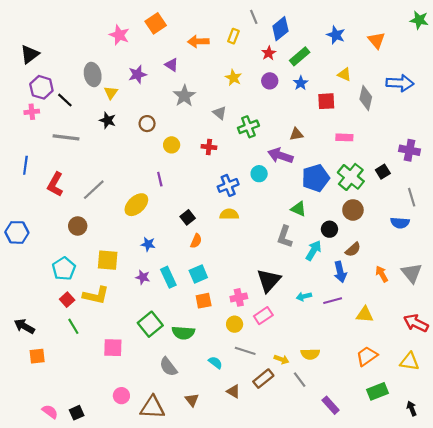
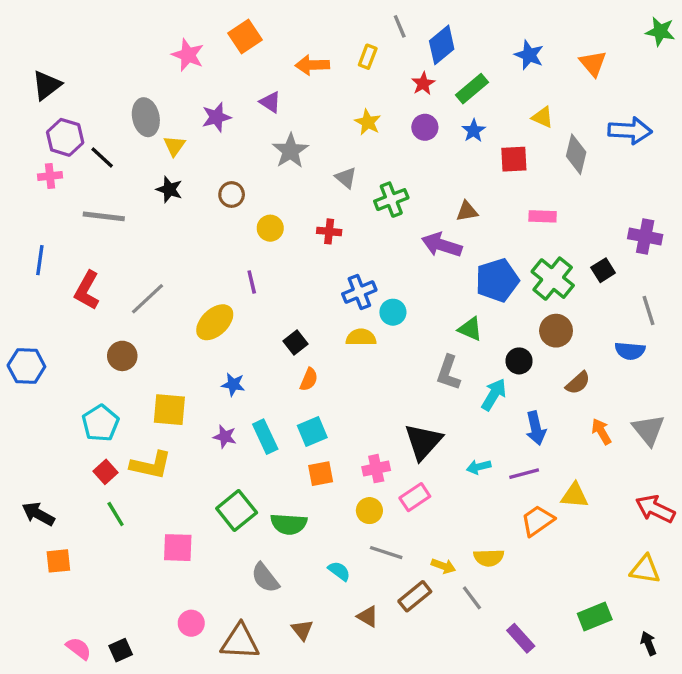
cyan circle: (259, 174) -> (393, 312), moved
brown semicircle: (353, 249) -> (578, 383), moved
orange trapezoid: (367, 356) -> (538, 521), moved

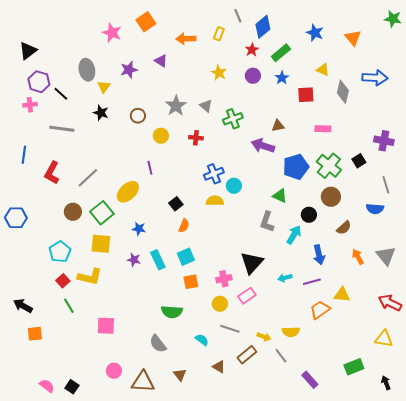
gray star: (290, 151) -> (176, 106), moved
green square: (237, 511) -> (102, 213), moved
black square: (121, 650) -> (72, 387), turned -32

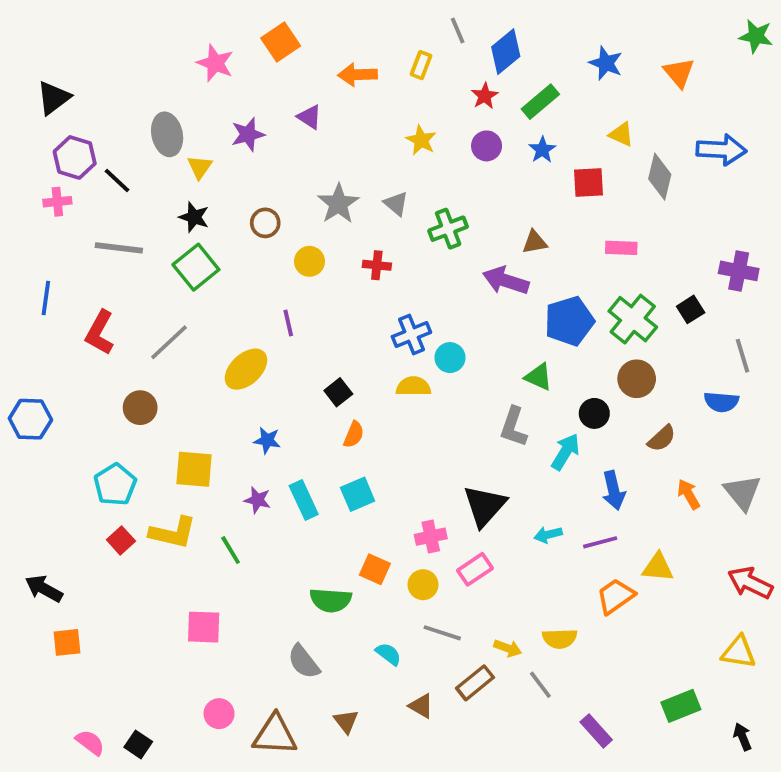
green square: (102, 213) -> (196, 267), moved
orange square: (191, 282) -> (375, 569), moved, turned 35
green line: (69, 306) -> (231, 550), moved

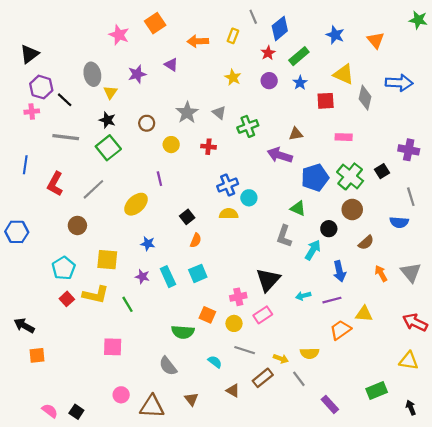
yellow triangle: (621, 134) -> (344, 74), size x1.5

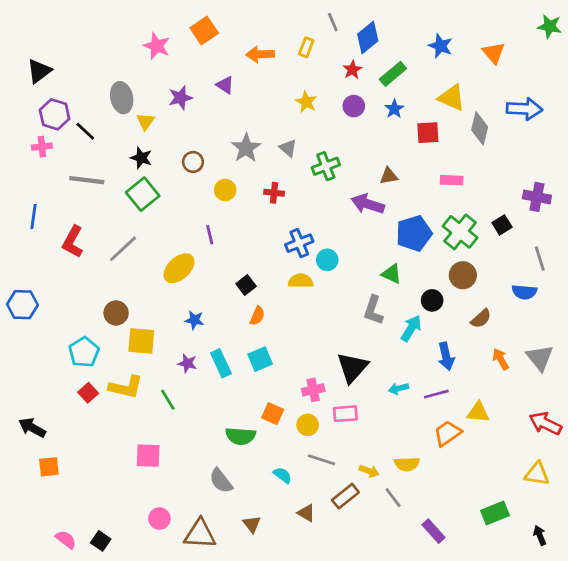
brown circle: (77, 225) -> (116, 313), moved
pink rectangle: (263, 315) -> (345, 414), turned 30

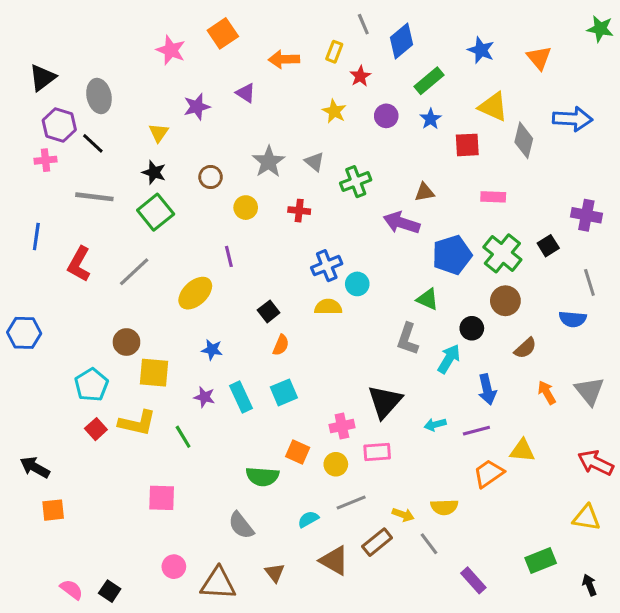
red star: (352, 70) -> (360, 76), moved
gray ellipse: (122, 98) -> (99, 96), moved
gray line: (322, 460) -> (351, 502), turned -40
cyan semicircle: (282, 475) -> (308, 519), turned -66
brown triangle: (306, 513) -> (334, 561), size x1.5

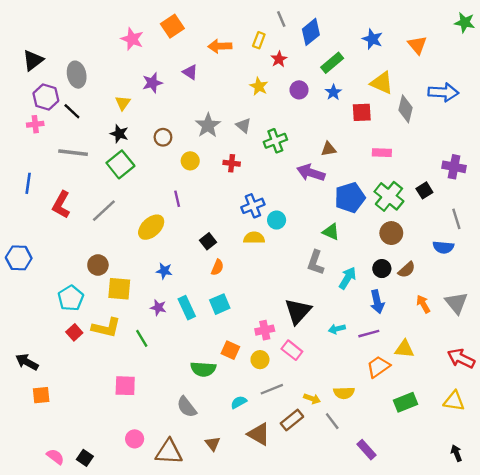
black circle: (472, 328) -> (382, 269), moved
pink rectangle: (377, 452) -> (292, 350), turned 42
green rectangle: (541, 561) -> (406, 402), moved

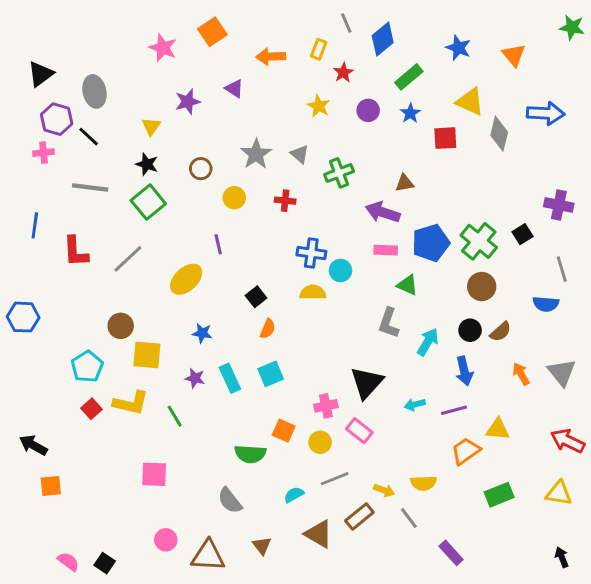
pink rectangle: (382, 153) -> (386, 250), moved
red L-shape: (61, 205) -> (76, 252), turned -32
blue cross: (253, 206) -> (311, 253), turned 30

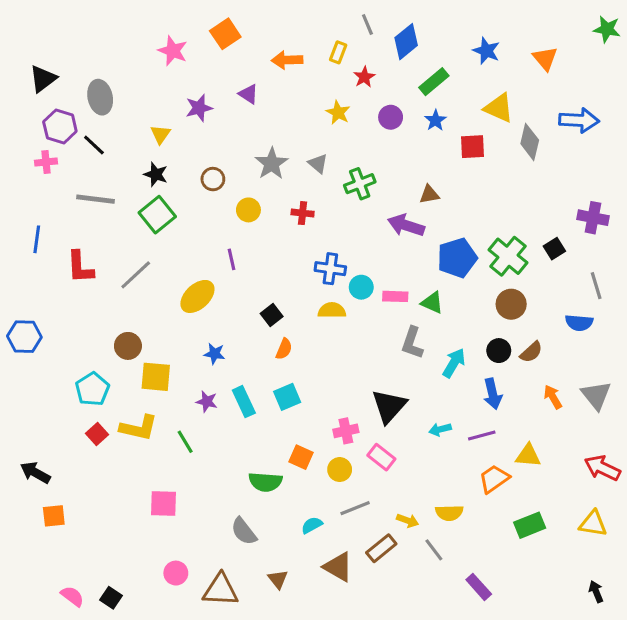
pink rectangle: (386, 250) -> (395, 296), moved

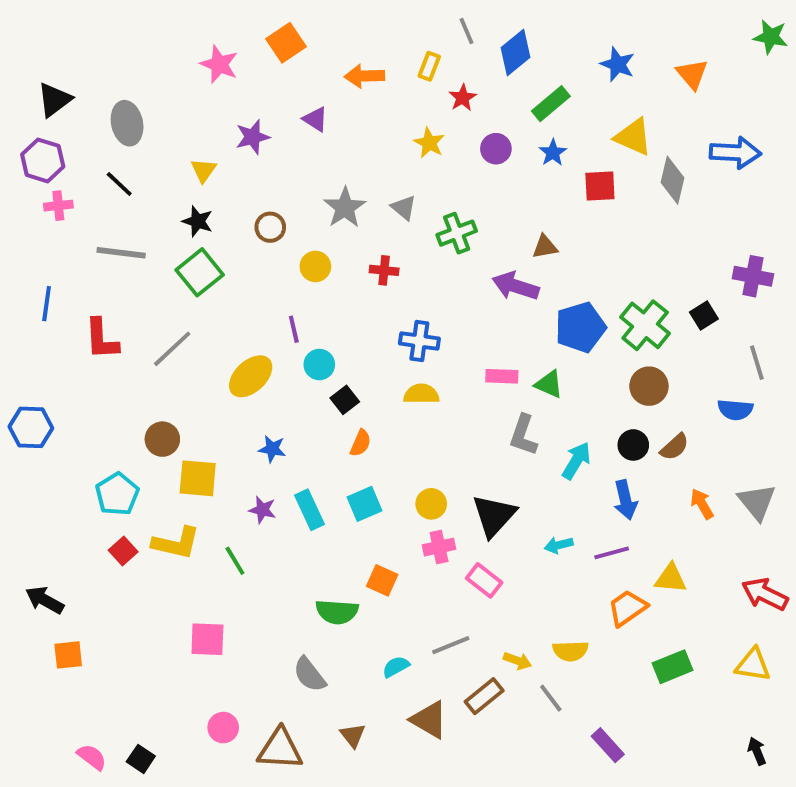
purple hexagon: (60, 127) -> (43, 160), moved
cyan circle: (361, 287) -> (319, 365), moved
yellow circle: (340, 470) -> (431, 504), moved

